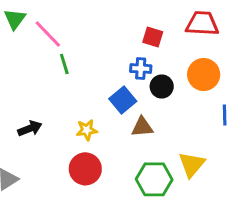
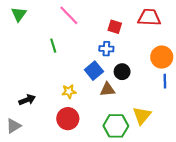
pink line: (48, 34) -> (69, 15), moved
orange circle: (204, 75) -> (162, 57), moved
black circle: (162, 86) -> (122, 72), moved
black arrow: (30, 128) -> (27, 100), moved

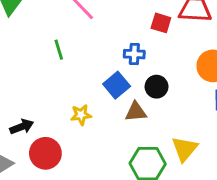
red square: (115, 27) -> (161, 23), moved
red circle: (68, 119) -> (45, 153), moved

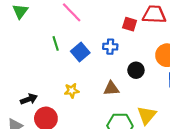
blue square: (117, 85) -> (80, 52), moved
black circle: (157, 87) -> (136, 70), moved

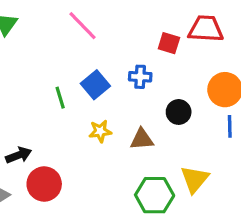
green line: (56, 43) -> (60, 98), moved
yellow star: (72, 91) -> (100, 131), moved

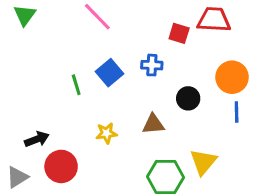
yellow star: (100, 131) -> (106, 133), moved

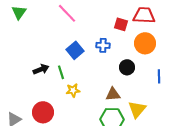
orange circle: (232, 77) -> (145, 43), moved
green line: (76, 85) -> (61, 72), moved
brown triangle: (153, 124) -> (113, 94), moved
black arrow: (37, 139) -> (41, 69), moved

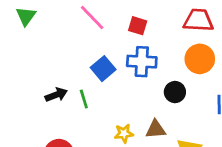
red square: (121, 24) -> (138, 26), moved
blue cross: (103, 45) -> (142, 62), size x1.5
yellow star: (73, 90) -> (124, 133), moved

